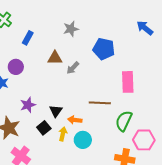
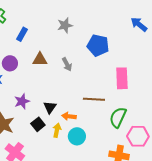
brown triangle: (55, 58) -> (40, 59), moved
gray arrow: (73, 68) -> (67, 64), turned -72

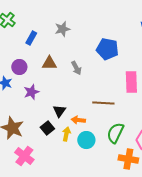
gray star: (65, 25) -> (62, 29), moved
purple star: (22, 101) -> (31, 92), moved
green semicircle: (118, 117) -> (115, 133), moved

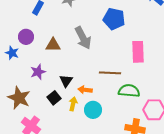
brown triangle: (49, 63) -> (53, 45), moved
gray arrow: (76, 68) -> (83, 38), size x1.6
purple star: (31, 92) -> (38, 72), moved
green semicircle: (115, 133) -> (129, 91), moved, turned 70

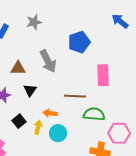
blue pentagon: (114, 19) -> (79, 42), turned -30
black triangle: (66, 81) -> (30, 90), moved

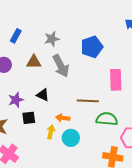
gray star: (34, 22) -> (52, 39), moved
brown triangle: (18, 68) -> (34, 62), moved
black triangle: (30, 90) -> (43, 95), turned -40
black square: (19, 121) -> (29, 118), moved, turned 32

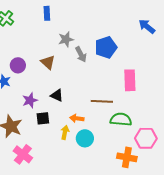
blue rectangle: (16, 36) -> (47, 13), moved, turned -32
brown triangle: (34, 62) -> (48, 62), turned 42
gray arrow: (61, 66) -> (81, 54), moved, size x0.7

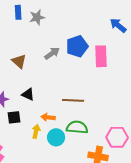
gray star: (66, 39) -> (37, 17), moved
gray arrow: (81, 54) -> (52, 53), turned -98
pink rectangle: (130, 80) -> (101, 56), moved
green semicircle: (121, 119) -> (77, 127), moved

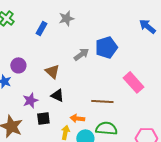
blue rectangle: (18, 12) -> (41, 28), moved, turned 32
pink rectangle: (101, 56) -> (133, 82), moved, turned -40
brown triangle: (19, 61) -> (52, 71), moved

